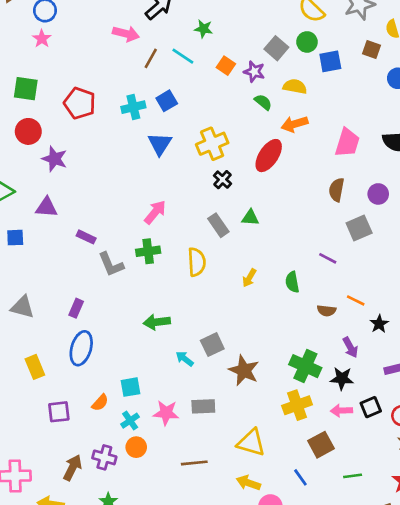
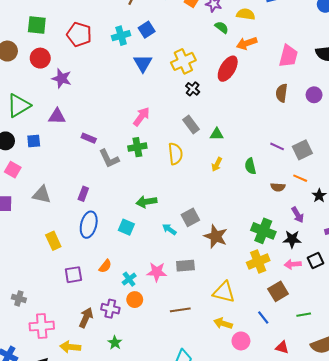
green triangle: (250, 218) -> (217, 134), moved
gray square: (359, 228) -> (302, 150), moved
cyan square: (130, 387) -> (126, 227), moved, turned 35

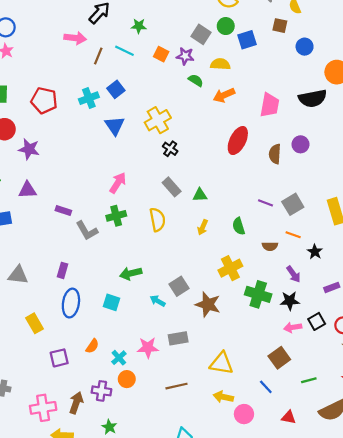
red ellipse: (228, 69) -> (238, 141), moved
brown semicircle: (282, 93) -> (275, 154), moved
yellow cross: (258, 261) -> (230, 268), moved
pink cross: (42, 326) -> (43, 408), moved

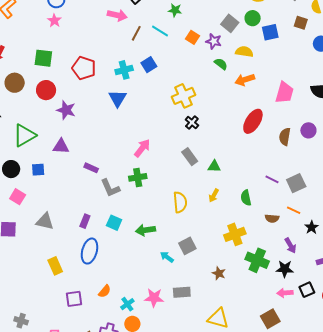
blue triangle: (115, 126) -> (118, 98), moved
yellow semicircle: (157, 220) -> (180, 202), moved
cyan square: (111, 302) -> (114, 223), moved
brown star: (208, 304) -> (219, 273), moved, size x0.6

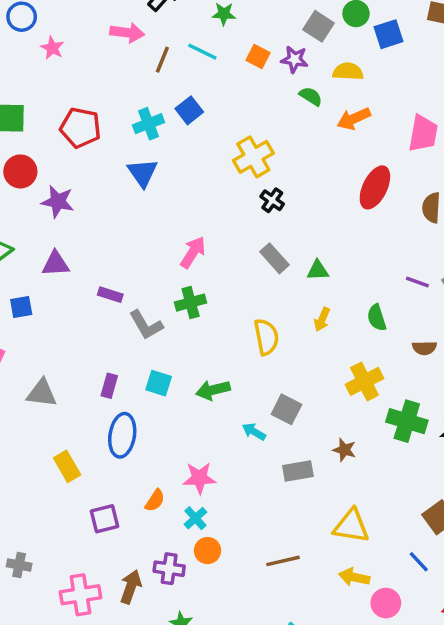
pink star: (54, 21) -> (52, 48), moved
gray square: (187, 246) -> (286, 409), turned -30
gray rectangle: (182, 292) -> (298, 471), moved
pink star: (154, 298) -> (199, 478), moved

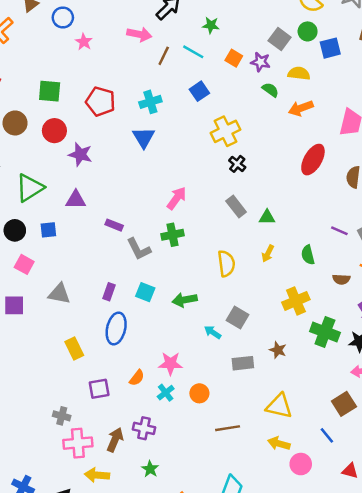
blue square: (189, 110) -> (199, 91), moved
orange circle: (207, 551) -> (199, 393), moved
gray cross: (19, 565) -> (62, 416), moved

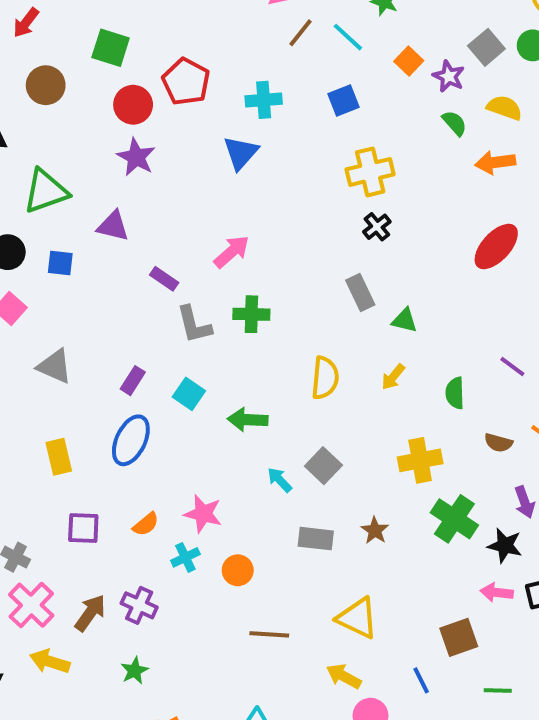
red circle: (54, 131) -> (133, 105), moved
pink arrow: (177, 198) -> (232, 252), moved
pink cross: (78, 443) -> (31, 605), turned 36

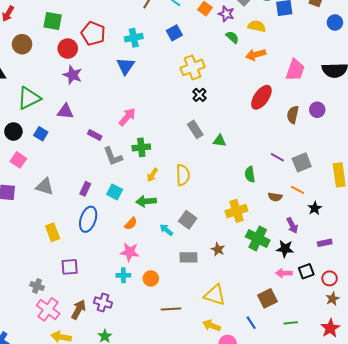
blue square: (60, 263) -> (41, 134), turned 32
yellow arrow: (393, 377) -> (152, 175), moved
orange semicircle: (146, 524) -> (131, 224), moved
cyan cross: (185, 557) -> (123, 275), turned 32

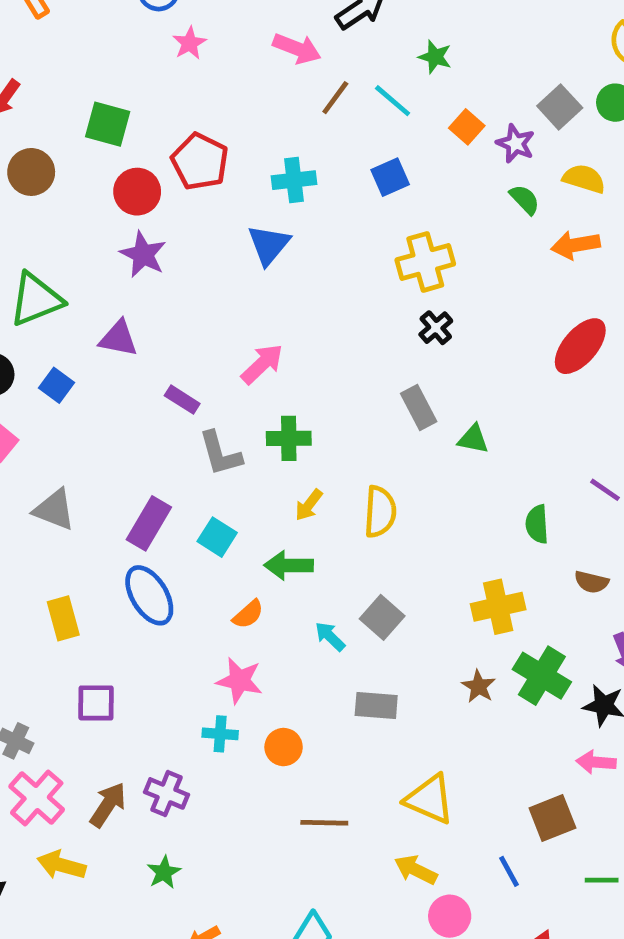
purple rectangle: (85, 189) -> (149, 523), size x1.5
blue ellipse: (88, 219) -> (149, 595), turned -55
brown star: (218, 249) -> (479, 686), moved

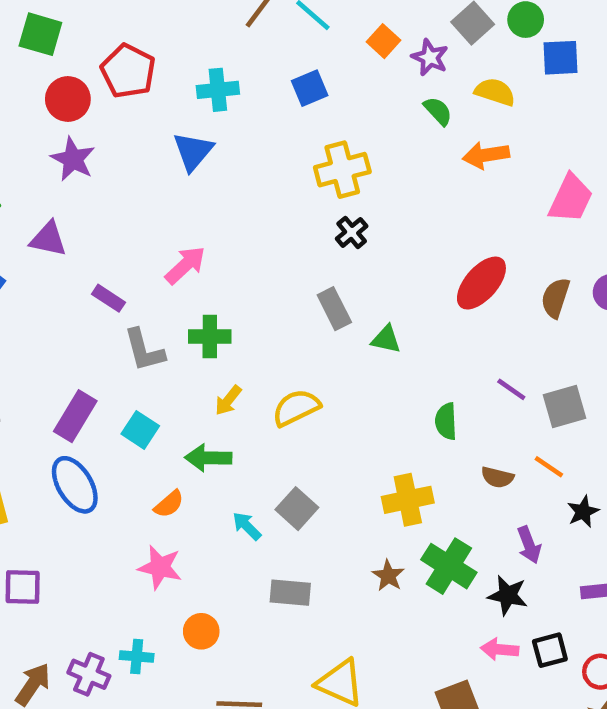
red ellipse: (580, 346) -> (481, 283), moved
yellow semicircle: (380, 512) -> (296, 408), turned -120
cyan cross: (220, 734) -> (137, 656), moved

